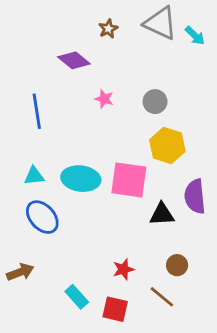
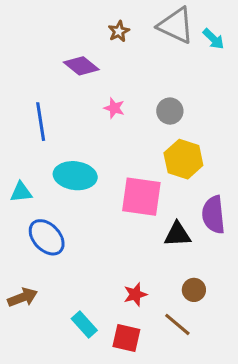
cyan triangle: (34, 176) -> (21, 192), moved
cyan ellipse: (81, 179) -> (75, 176), moved

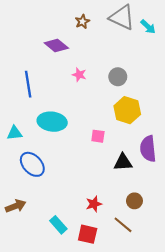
pink square: (141, 197) -> (98, 136), size x0.5

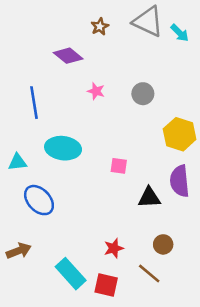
yellow hexagon: (127, 110) -> (180, 134), moved
cyan rectangle: (58, 225) -> (71, 274), size x1.4

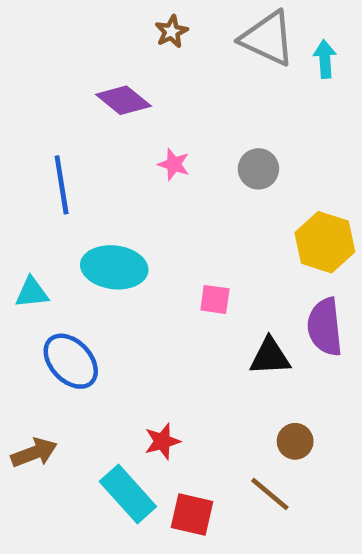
brown star: (100, 27) -> (171, 32), moved
cyan arrow: (180, 33) -> (325, 59), turned -138
red star: (114, 248) -> (162, 441), moved

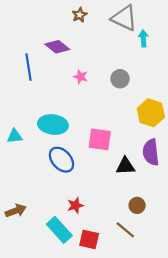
cyan arrow: (325, 59) -> (143, 38), moved
blue line: (62, 185) -> (28, 67), moved
pink square: (215, 299) -> (100, 139), size x1.6
blue ellipse: (71, 361) -> (61, 160), moved

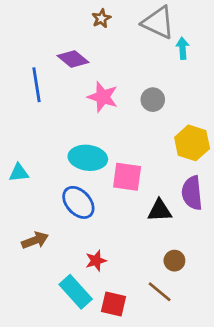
pink star: (81, 77) -> (103, 97), size x1.6
cyan ellipse: (53, 125) -> (88, 158), moved
brown arrow: (16, 211) -> (35, 240), moved

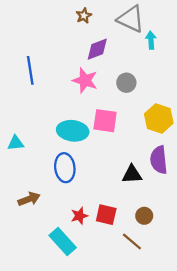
purple diamond: (73, 59) -> (97, 49), moved, turned -60
pink square: (127, 177) -> (105, 121), moved
blue ellipse: (78, 202) -> (65, 168), turned 36
red square: (114, 304) -> (106, 215), moved

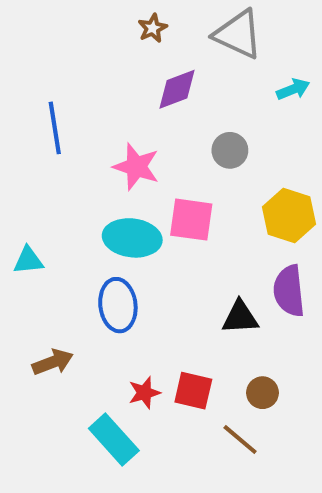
cyan arrow: (151, 40) -> (293, 89), moved, turned 72
pink star: (85, 80) -> (136, 167), moved

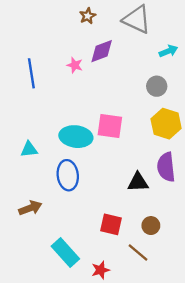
gray circle: (230, 150) -> (157, 86), moved
pink star: (136, 167) -> (75, 65), moved, size x0.6
cyan triangle: (28, 260) -> (29, 149), moved
red star: (144, 393) -> (101, 270), moved

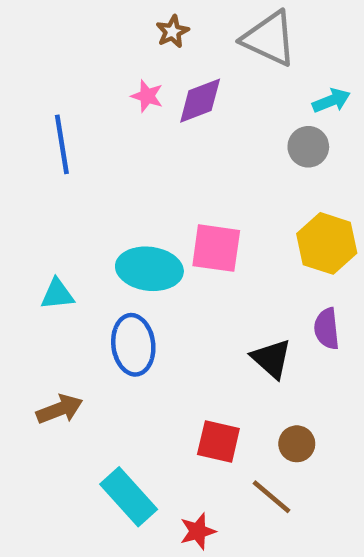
pink star: (75, 65) -> (147, 96), moved
gray circle: (157, 86) -> (308, 147), moved
purple semicircle: (166, 167) -> (327, 329), size x0.7
black triangle: (138, 182) -> (271, 359), turned 45

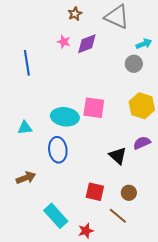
purple semicircle: (327, 329) -> (142, 143), turned 72

